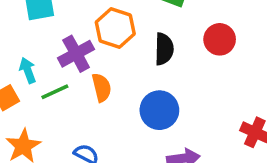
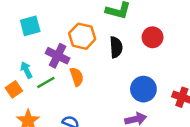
purple cross: (76, 54) -> (58, 56), turned -30
blue circle: (159, 110) -> (143, 89), moved

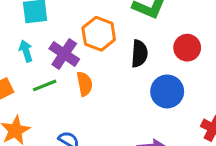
cyan arrow: (26, 70) -> (26, 51), moved
blue circle: (143, 89) -> (167, 91), moved

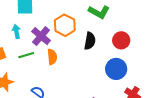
blue circle: (167, 91) -> (116, 69), moved

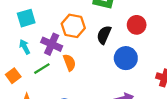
black semicircle: (90, 41) -> (104, 35), turned -150
blue circle: (116, 69) -> (126, 58), moved

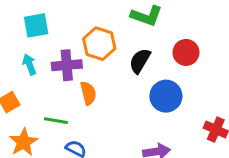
purple cross: (52, 44) -> (67, 65), turned -36
green line: (42, 69) -> (56, 121), moved, turned 35

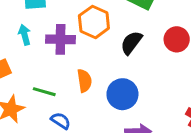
orange semicircle: (88, 93) -> (84, 81), moved
blue circle: (166, 96) -> (122, 94), moved

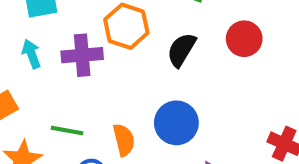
orange semicircle: (84, 81) -> (124, 140), moved

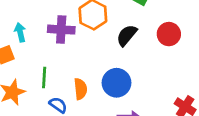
cyan arrow: (31, 54) -> (20, 32), moved
green line: (67, 130) -> (44, 77), turned 75

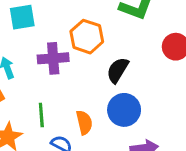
black semicircle: (127, 35) -> (118, 70), moved

